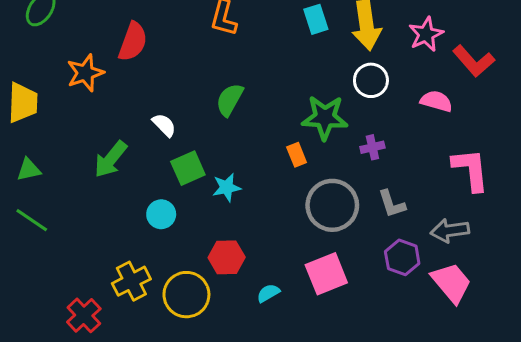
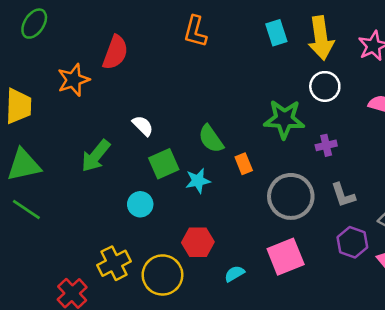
green semicircle: (230, 100) -> (211, 139), moved, turned -64
orange rectangle: (297, 155) -> (244, 164), moved
green triangle: (29, 170) -> (24, 165), size x1.6

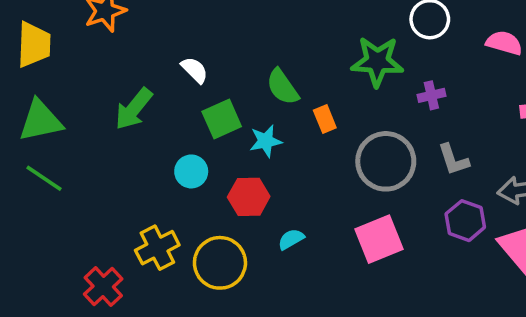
red hexagon: (198, 242) -> (249, 197), moved
cyan semicircle: (234, 274) -> (291, 239), moved

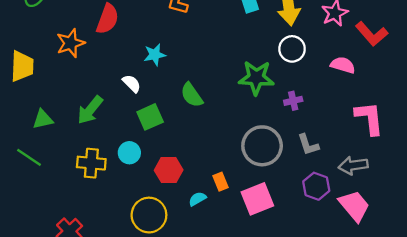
orange rectangle: (325, 119) -> (220, 182), moved
green triangle: (41, 121) -> (43, 119), moved, size x0.7
cyan star: (266, 141) -> (155, 55), moved
yellow cross: (157, 248) -> (91, 163), moved, turned 32

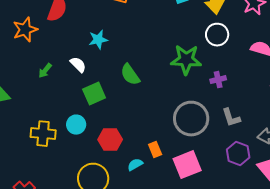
green arrow: (90, 110) -> (45, 71), moved, size x0.6

